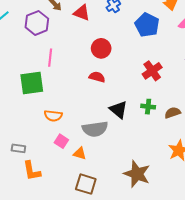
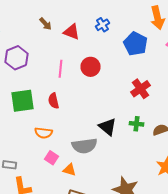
purple hexagon: (37, 23) -> (17, 58), moved
pink line: (50, 58) -> (61, 69), moved
red semicircle: (97, 77) -> (54, 101), moved, turned -119

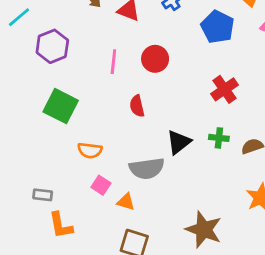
green square: (23, 101) -> (61, 106), turned 35
red semicircle: (54, 101) -> (137, 106), moved
black triangle: (108, 127) -> (179, 142), turned 42

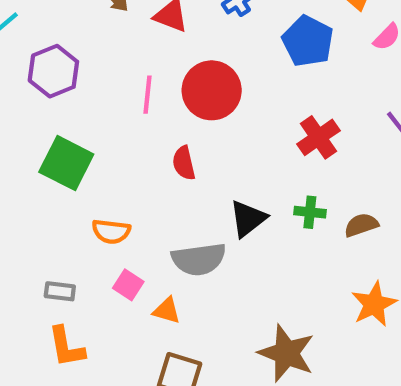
red circle: (155, 59) -> (212, 90), size x1.4
gray rectangle: (43, 195) -> (60, 291), moved

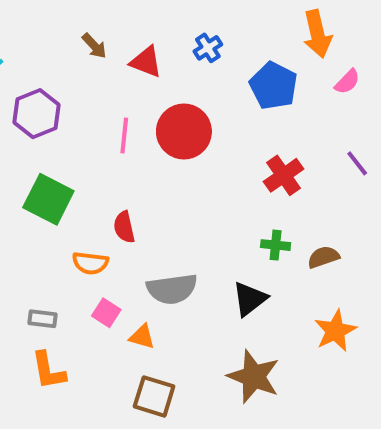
red semicircle: (184, 163) -> (124, 227), moved
black triangle: (248, 219) -> (250, 299), moved

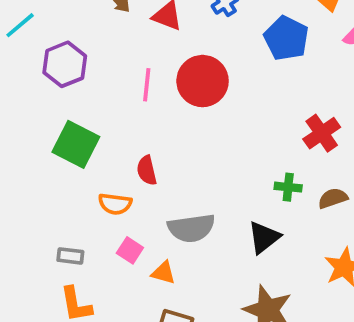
red cross: (284, 175) -> (322, 133), moved

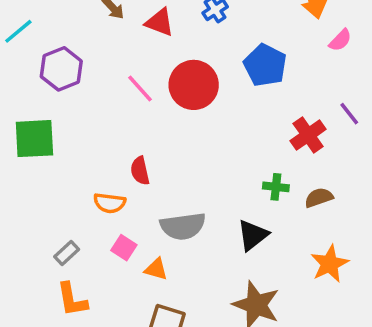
blue pentagon: (286, 38) -> (265, 65), moved
pink line: (147, 85) -> (140, 89), turned -48
green square: (76, 144) -> (34, 139), moved, turned -30
gray rectangle: (70, 256) -> (67, 253), turned -50

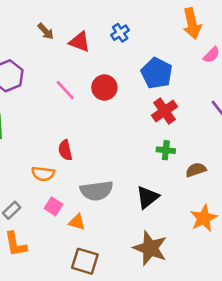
red circle: (194, 85) -> (104, 88), size x0.7
red cross: (308, 135) -> (164, 111), moved
green cross: (276, 187) -> (166, 150), moved

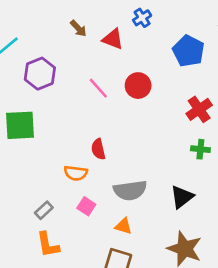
blue cross: (120, 33) -> (142, 18), moved
blue pentagon: (157, 73) -> (188, 51), moved
orange triangle: (77, 222) -> (123, 226), moved

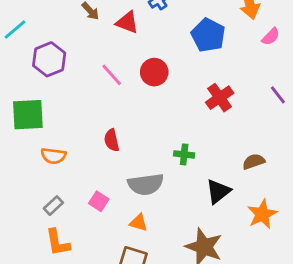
green cross: (200, 149) -> (184, 154), moved
orange semicircle: (76, 173) -> (53, 156), moved
black triangle: (182, 197) -> (218, 191), moved

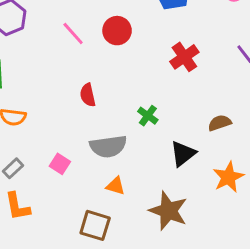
red semicircle: (112, 140) -> (88, 95), moved
green cross: (184, 154) -> (148, 116), turned 30
orange triangle: (139, 223) -> (116, 186), moved

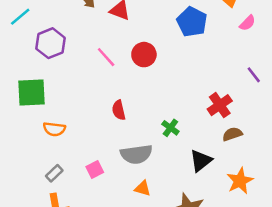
red cross: (184, 57) -> (220, 105), moved
pink square: (60, 164) -> (95, 169), turned 30

